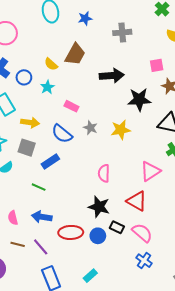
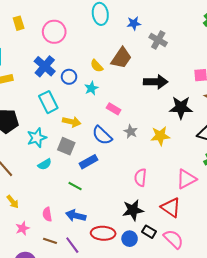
gray cross: (122, 32) -> (158, 40), moved, turned 30
black star: (99, 207) -> (133, 210), turned -30

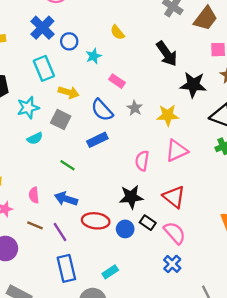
brown trapezoid: (121, 58) -> (205, 18), moved
yellow semicircle: (97, 66) -> (117, 32), moved
black arrow: (156, 82) -> (167, 54), turned 50
blue rectangle: (89, 162) -> (97, 140), moved
pink triangle: (186, 179) -> (177, 151), moved

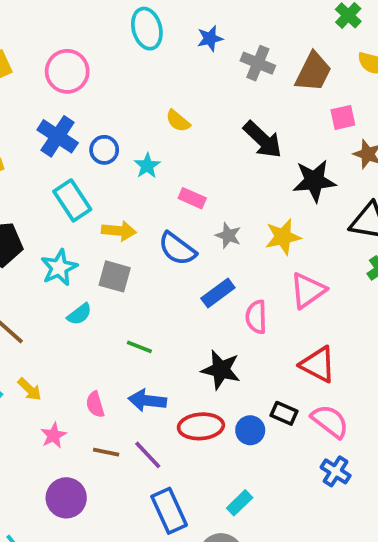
blue rectangle: (97, 140) -> (218, 293), moved
black star: (131, 197) -> (221, 370), moved, turned 30

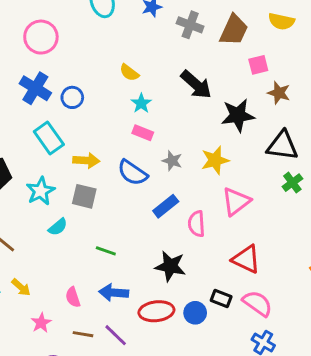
cyan star: (147, 166) -> (141, 103), moved

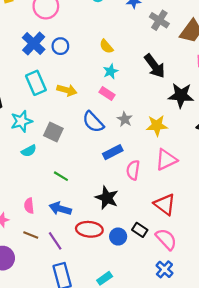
blue circle: (72, 97) -> (60, 46), moved
yellow arrow: (86, 160) -> (67, 90), moved

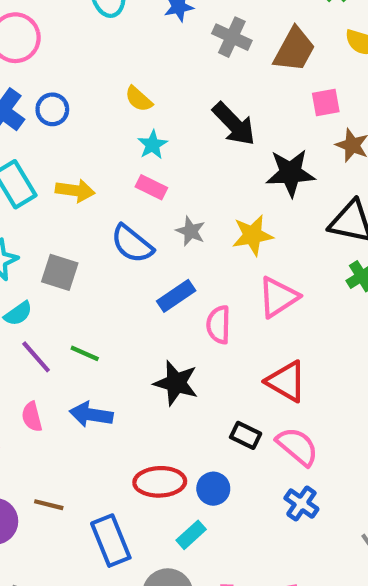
red ellipse: (89, 229) -> (160, 482), moved
brown line: (31, 235) -> (49, 505), moved
blue circle: (118, 237) -> (213, 489), moved
purple line: (55, 241) -> (36, 357), moved

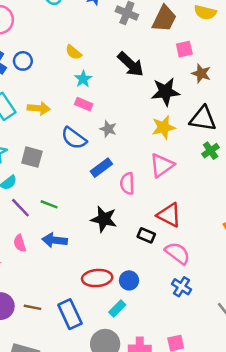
yellow star: (252, 235) -> (163, 127), moved
black rectangle: (246, 435) -> (146, 235), moved
brown line: (49, 505) -> (32, 307), moved

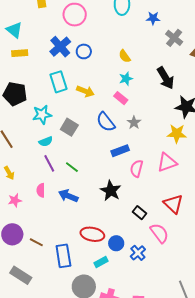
red triangle: (169, 215) -> (173, 204), moved
blue cross: (182, 287) -> (138, 253), moved

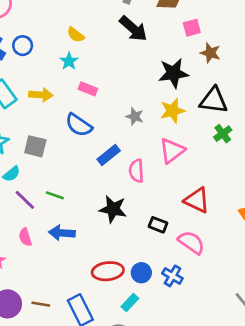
black arrow: (166, 78) -> (133, 29), moved
cyan star: (126, 79) -> (69, 61), moved
gray star: (134, 123) -> (135, 116), moved

